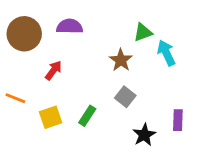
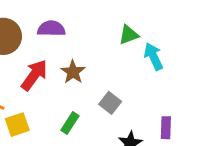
brown star: (121, 60) -> (73, 72), moved
red arrow: (53, 70) -> (34, 75), size x1.5
yellow square: (51, 117) -> (17, 125), moved

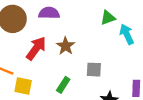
gray square: (110, 103) -> (94, 70), turned -35
yellow square: (17, 125) -> (23, 86), turned 30

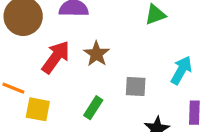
cyan arrow: (127, 34) -> (181, 70), moved, turned 54

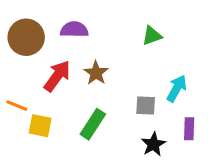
gray square: (136, 86) -> (146, 106), moved
green rectangle: (93, 108) -> (93, 124), size x1.4

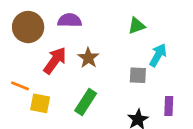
cyan arrow: (177, 88) -> (158, 55), moved
gray square: (146, 106) -> (138, 75), moved

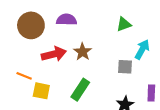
red arrow: (55, 60) -> (54, 54), turned 40

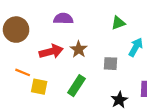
brown circle: (31, 25) -> (16, 30), moved
gray square: (125, 67) -> (111, 64), moved

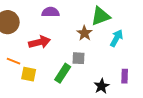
green triangle: (118, 23) -> (101, 16), size x1.5
brown star: (79, 49) -> (85, 33), moved
gray square: (111, 64) -> (79, 58), moved

